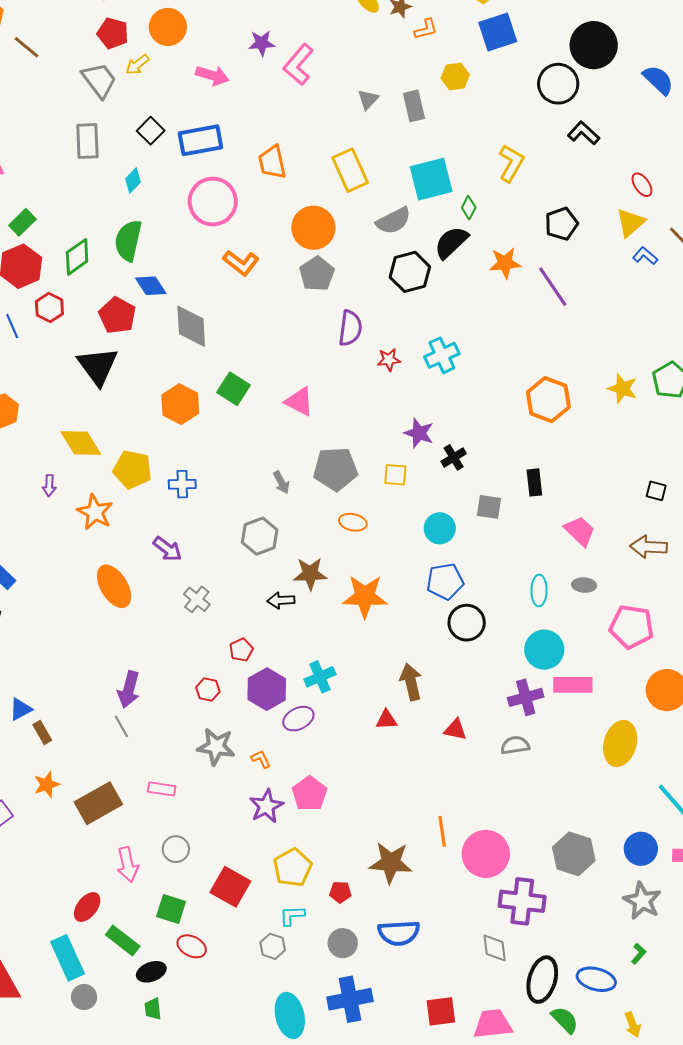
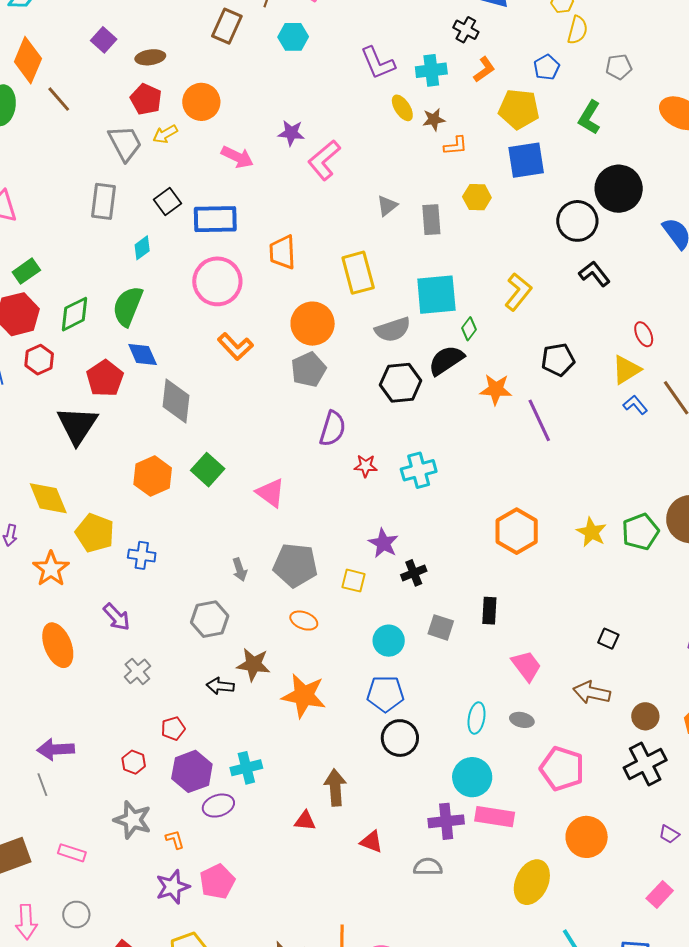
purple arrow: (129, 690) -> (56, 749), turned 63

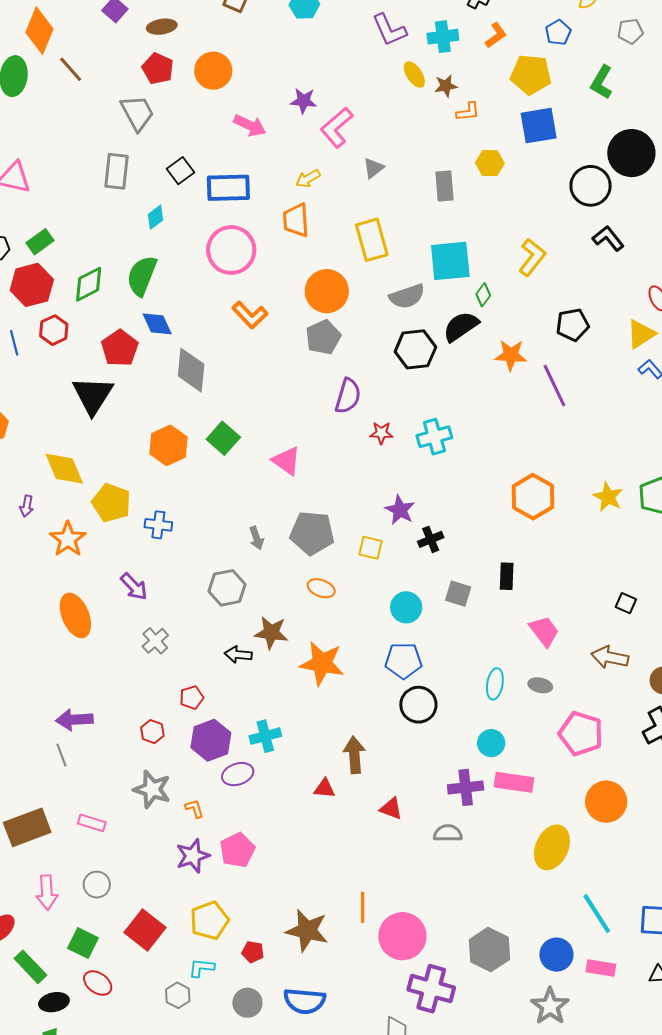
yellow arrow: (165, 134) -> (308, 179), moved
gray triangle: (387, 206) -> (373, 168), moved
cyan circle: (472, 777) -> (491, 743), size x0.7

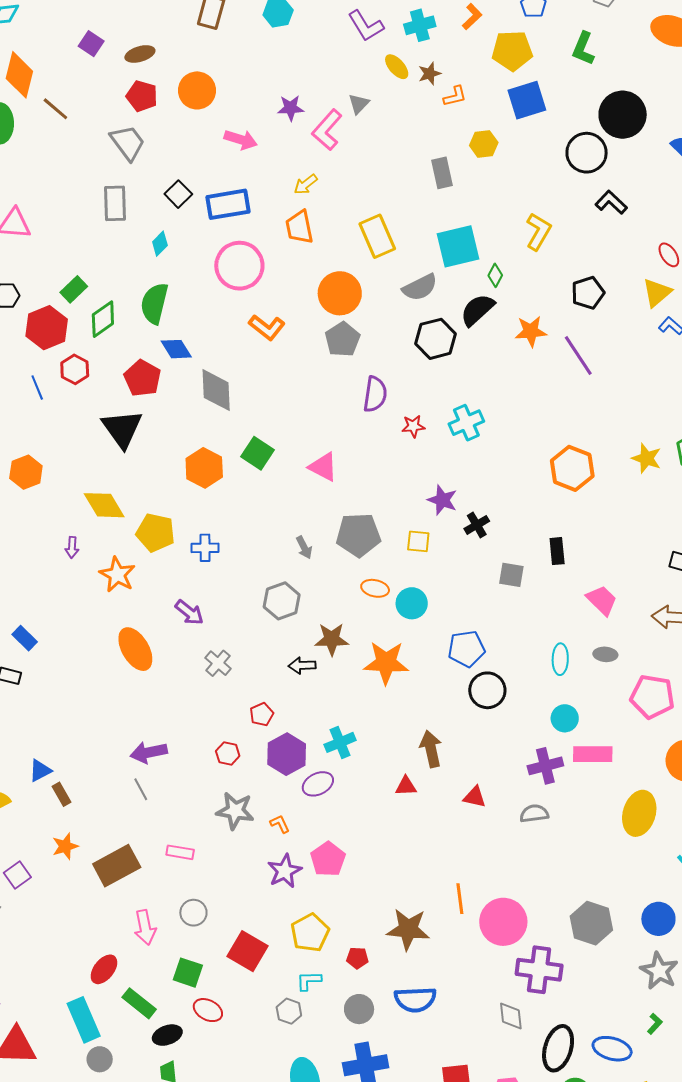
gray triangle: (373, 168) -> (359, 104), moved
green rectangle: (40, 242) -> (74, 289), moved
cyan circle: (406, 607) -> (412, 603), moved

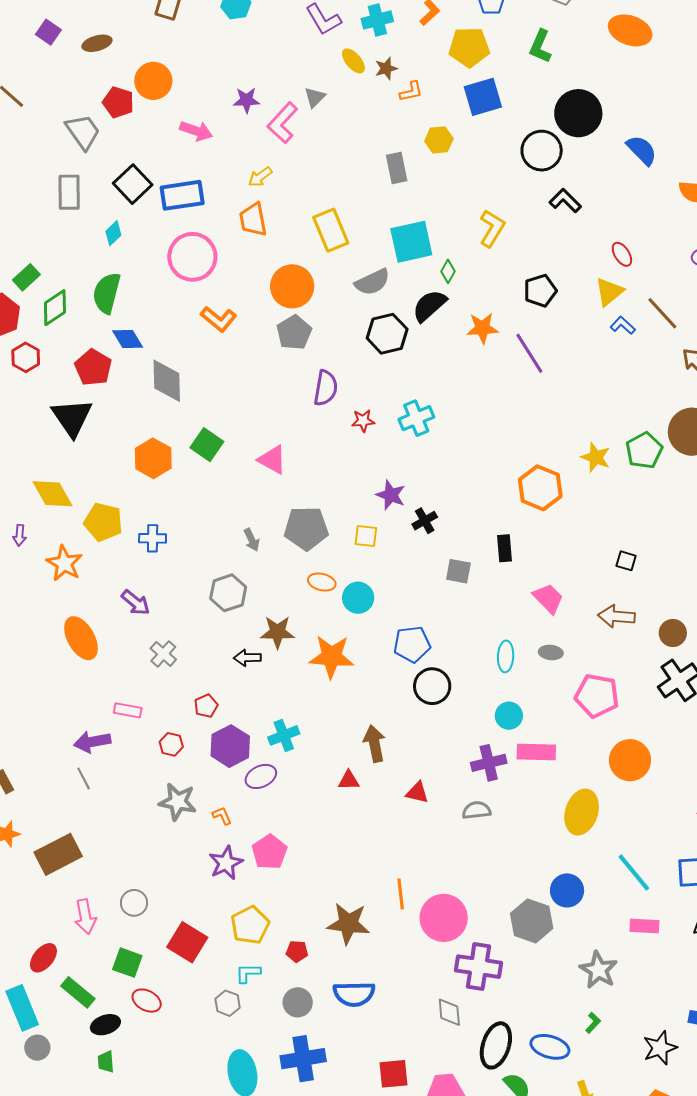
red pentagon: (142, 96) -> (118, 102), moved
black square: (178, 194) -> (133, 184), size x1.4
orange hexagon: (572, 468) -> (540, 488), moved
pink rectangle: (180, 852) -> (128, 710), moved
blue circle: (658, 919) -> (567, 890), moved

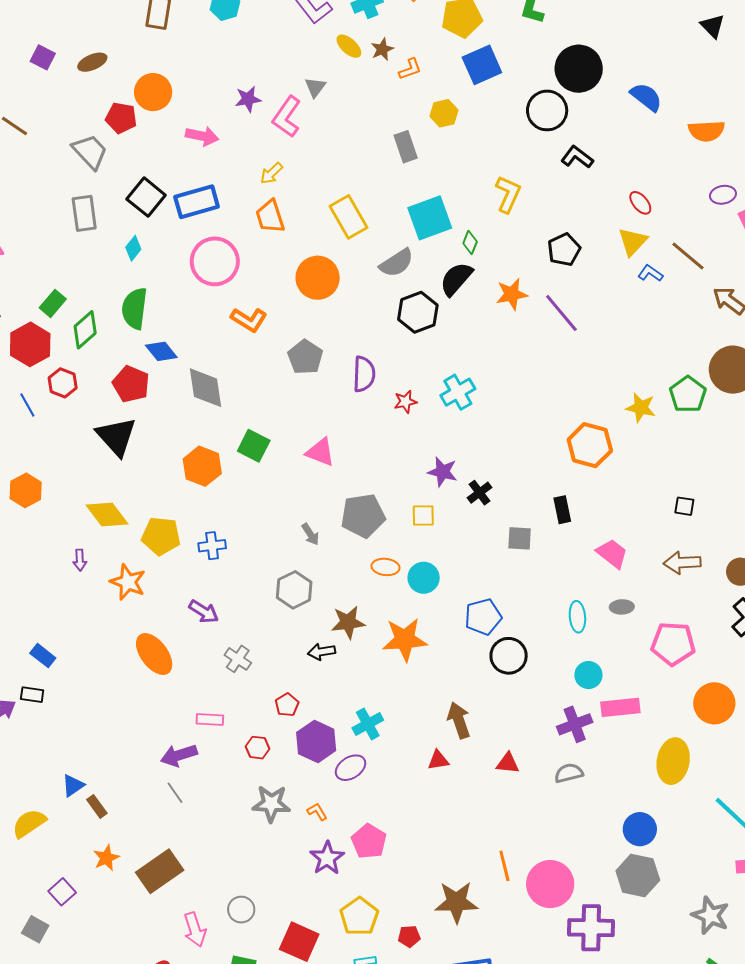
gray pentagon: (294, 333) -> (305, 357), moved
blue circle: (567, 890) -> (640, 829), moved

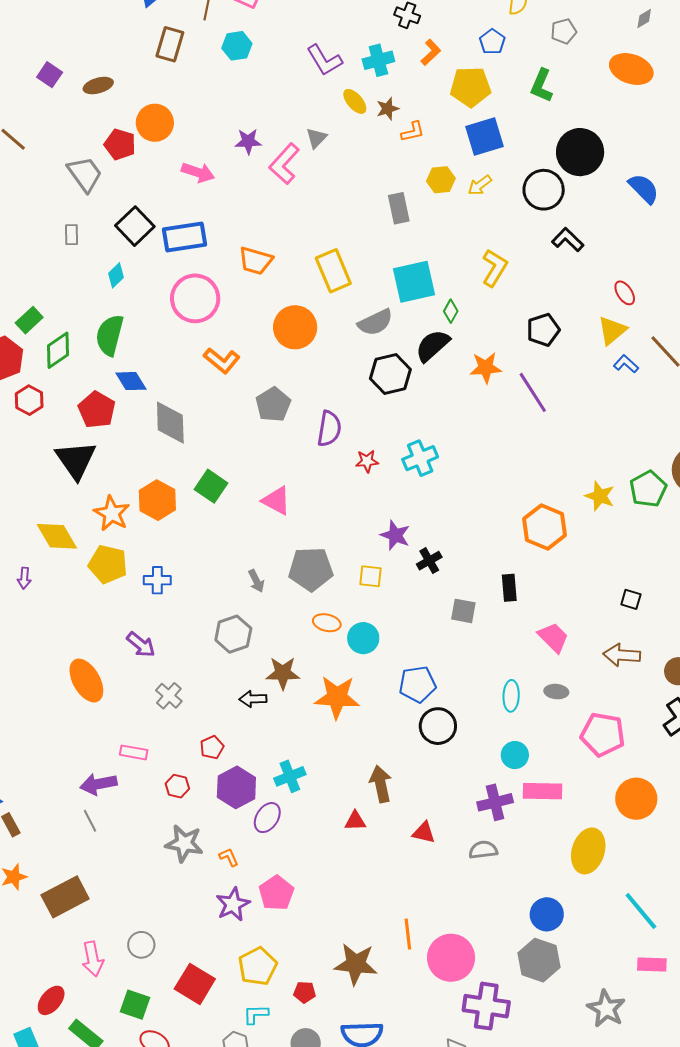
yellow arrow: (271, 173) -> (480, 185), moved
gray rectangle: (84, 213) -> (71, 235), size x0.6
orange trapezoid: (270, 217) -> (256, 261), turned -63
orange star: (128, 582) -> (112, 513), moved
purple ellipse: (351, 768) -> (267, 818), turned -32

